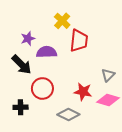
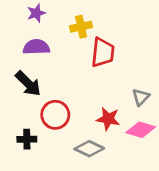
yellow cross: (62, 21) -> (81, 27), turned 35
purple star: (28, 39) -> (36, 13), moved
purple semicircle: (47, 52) -> (36, 47), moved

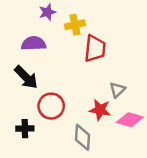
purple star: (36, 13) -> (47, 12), moved
gray triangle: (141, 97) -> (117, 90), moved
gray diamond: (89, 149) -> (82, 137), turned 68

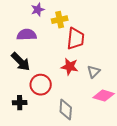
red star: (100, 110) -> (70, 67), moved

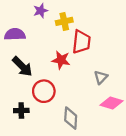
purple semicircle: (27, 35) -> (15, 34), moved
red star: (70, 67) -> (61, 60), moved

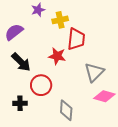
purple semicircle: (15, 34) -> (14, 32), turned -36
gray triangle: (101, 77) -> (94, 72), size x1.5

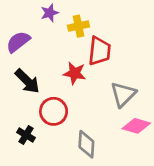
black cross: (20, 103) -> (26, 135), turned 32

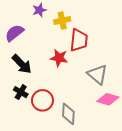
gray triangle: (123, 94) -> (97, 74), turned -35
red circle: (54, 111) -> (42, 100), moved
black cross: (26, 135) -> (21, 92), moved

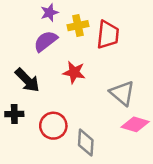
purple semicircle: (14, 33) -> (45, 41), moved
red trapezoid: (79, 40) -> (108, 35), moved
black cross: (21, 92) -> (14, 114), moved, turned -32

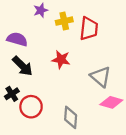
purple semicircle: (45, 41) -> (17, 39), moved, turned 54
black cross: (14, 114) -> (12, 94), turned -32
red circle: (53, 126) -> (31, 107), moved

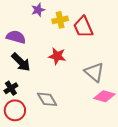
red trapezoid: (89, 29) -> (83, 27), turned 150
red circle: (31, 107) -> (15, 110), moved
gray diamond: (71, 117) -> (47, 99), moved, turned -35

